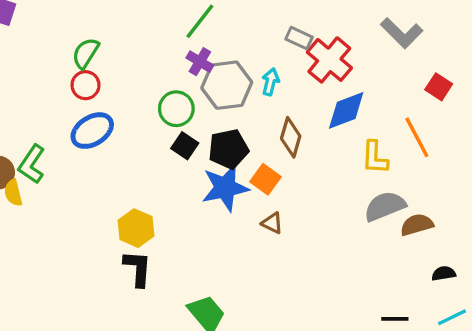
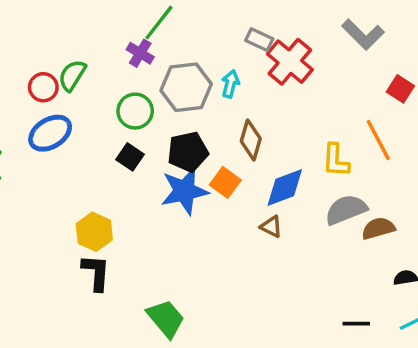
green semicircle: (86, 53) -> (72, 75), moved
purple cross: (200, 62) -> (140, 53), moved
blue diamond: (346, 110) -> (285, 188), moved
black square: (185, 146) -> (130, 157), moved
brown triangle: (272, 223) -> (271, 227), moved

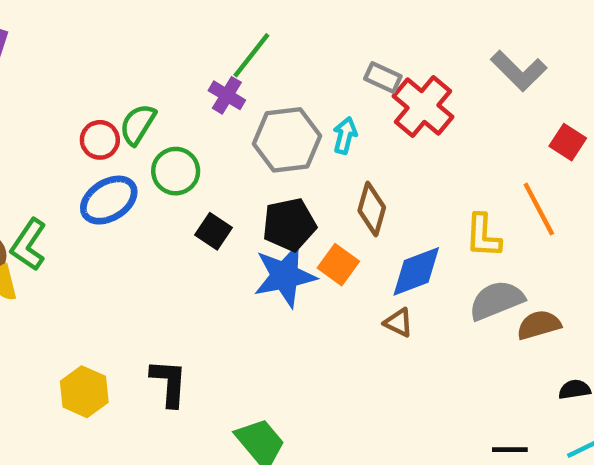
green circle: (135, 111) -> (176, 171), moved
yellow hexagon: (94, 232) -> (84, 392), moved

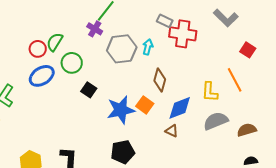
red cross: (423, 106) -> (183, 34), turned -32
black pentagon: (289, 225) -> (123, 152), moved
brown semicircle: (539, 325) -> (247, 130), moved

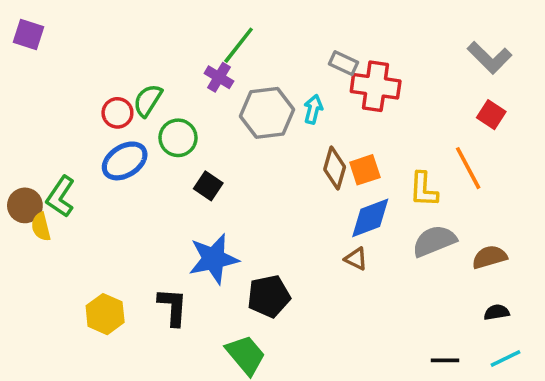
gray L-shape: (226, 18) -> (489, 58), moved
orange square: (145, 105) -> (365, 170), moved, turned 36
blue star: (121, 110) -> (214, 259), moved

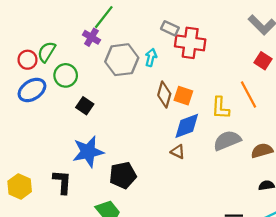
orange square: (365, 170) -> (183, 96), turned 36

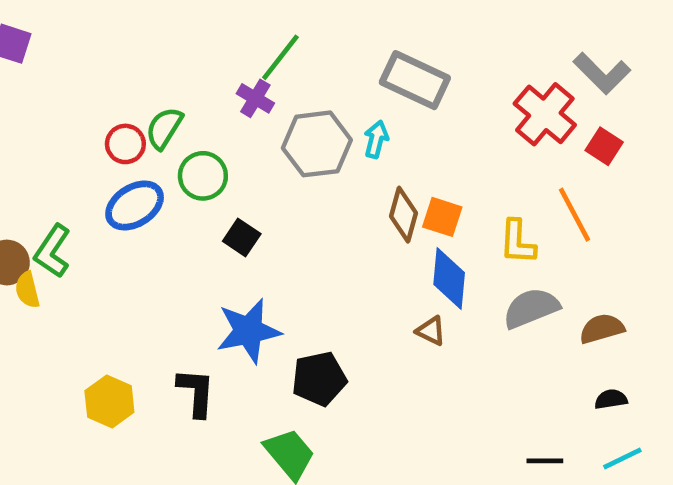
gray rectangle: (170, 28) -> (415, 80), size x1.8
red cross: (190, 43) -> (545, 114), moved, turned 32
blue diamond: (187, 126) -> (449, 278), turned -64

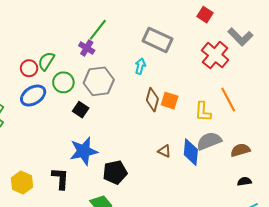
gray hexagon: (317, 144) -> (99, 81), moved
red square: (604, 146) -> (205, 15), moved
blue diamond: (449, 278) -> (191, 152), moved

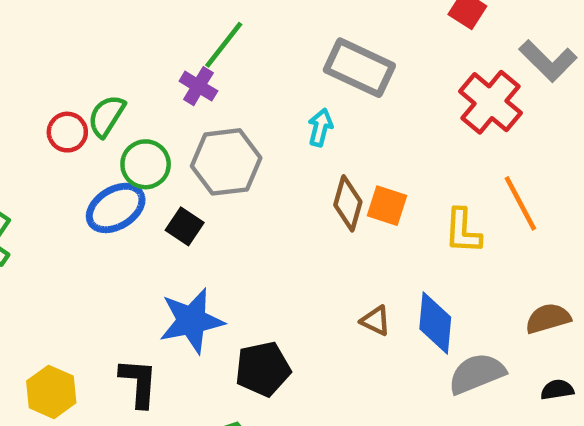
blue ellipse: (33, 96) -> (116, 208), moved
gray semicircle: (209, 141) -> (477, 374), moved

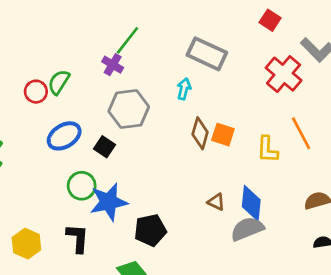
green circle: (146, 164) -> (82, 186), moved
gray semicircle: (477, 374) -> (247, 229), moved

